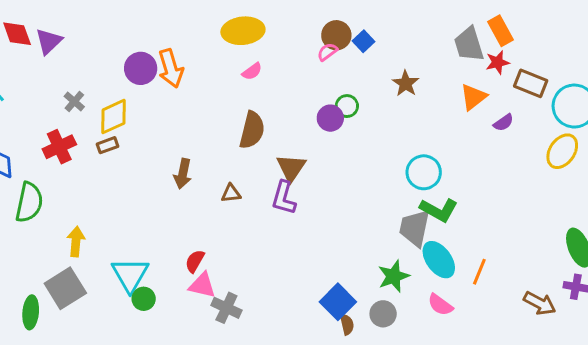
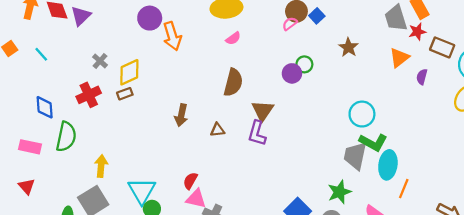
purple circle: (141, 68) -> (150, 18), moved
purple semicircle: (504, 123) -> (422, 77), turned 140
cyan ellipse: (439, 260) -> (388, 165), moved, turned 44

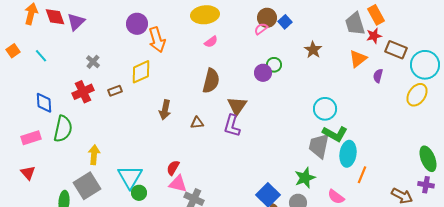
yellow diamond: (129, 72) -> (141, 72), moved
pink rectangle: (30, 147) -> (31, 138), turned -30

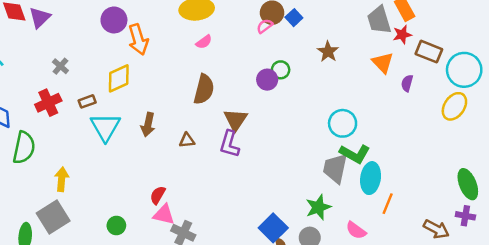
orange triangle: (358, 59) -> (383, 63), turned -36
cyan triangle: (130, 177) -> (105, 127), moved

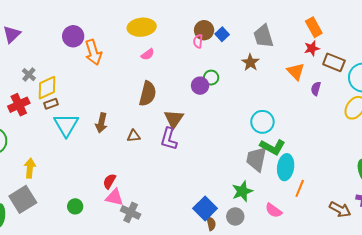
gray trapezoid: (379, 20) -> (263, 36), moved
pink semicircle: (265, 26) -> (198, 41), turned -48
yellow diamond: (119, 78) -> (47, 88), moved

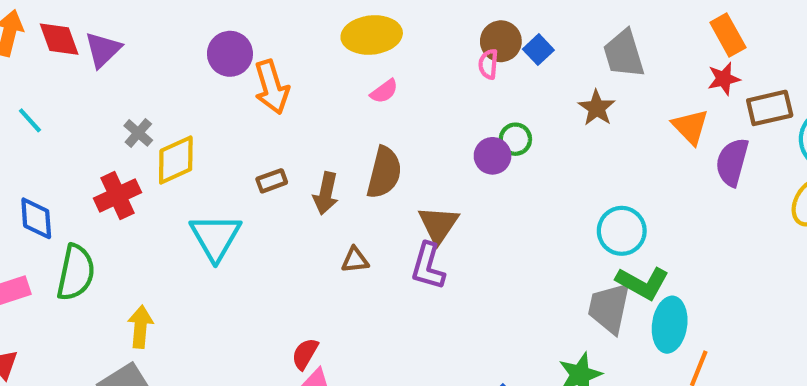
brown rectangle: (334, 62) -> (770, 108), turned -35
purple semicircle: (316, 89) -> (732, 162), size x1.6
brown rectangle: (51, 104) -> (272, 181), moved
brown arrow: (101, 123) -> (326, 193), moved

